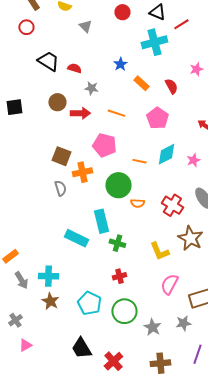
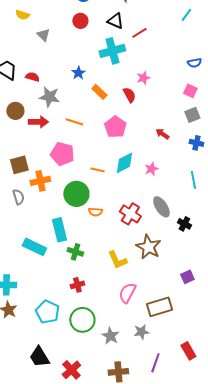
pink star: (196, 69) -> (143, 78), moved
gray star: (91, 88) -> (49, 97), size x1.5
brown square: (61, 156) -> (19, 165), turned -36

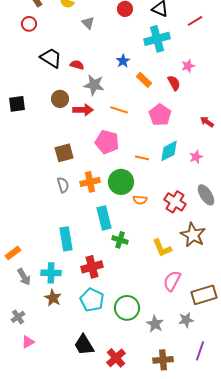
red line: (139, 33) -> (195, 21), moved
orange cross: (40, 181) -> (90, 182), moved
cyan rectangle: (34, 247) -> (66, 239), moved, turned 55
red cross: (77, 285) -> (92, 267), moved, size x1.5

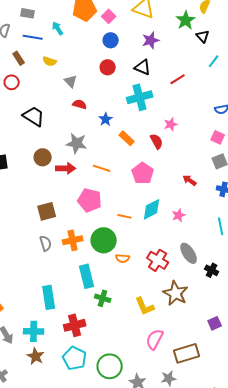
red semicircle: (77, 65) -> (80, 104), moved

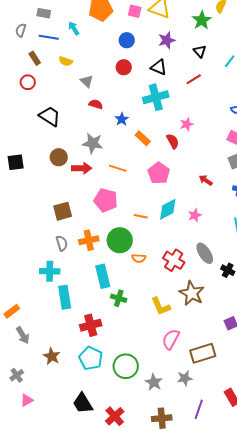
pink square: (109, 16) -> (135, 11), moved, turned -32
black triangle: (203, 36) -> (200, 51), moved
cyan cross: (34, 331) -> (50, 271), moved

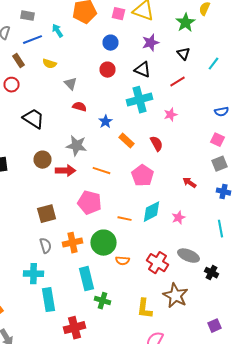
blue line: (49, 37) -> (32, 40), turned -30
pink star: (187, 124) -> (170, 115), moved
gray ellipse: (205, 253) -> (188, 256), turned -35
yellow L-shape: (161, 306) -> (144, 309), turned 30

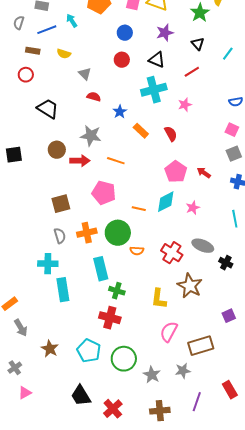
brown rectangle: (18, 61) -> (33, 51), turned -48
pink pentagon: (142, 176) -> (176, 172), moved
red cross: (74, 328) -> (110, 318), moved, turned 30

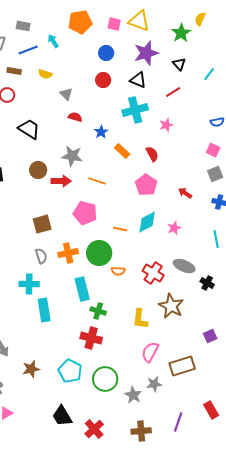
purple star: (165, 33) -> (146, 53), size x1.4
pink pentagon: (176, 172) -> (146, 185), moved
brown star: (50, 349) -> (31, 369), turned 30
gray star: (183, 371) -> (154, 384), moved

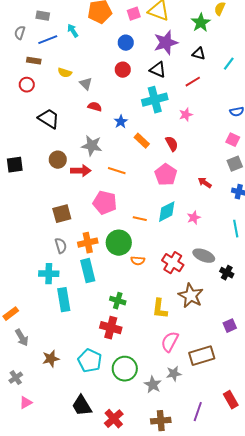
pink square: (114, 24) -> (134, 14), turned -32
black triangle: (179, 64) -> (199, 54), turned -32
yellow semicircle: (45, 74) -> (65, 73), moved
cyan rectangle: (82, 289) -> (88, 271), moved

